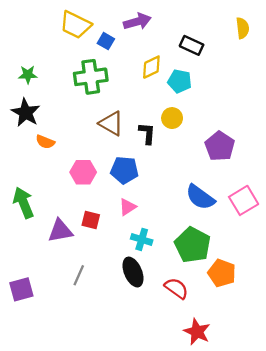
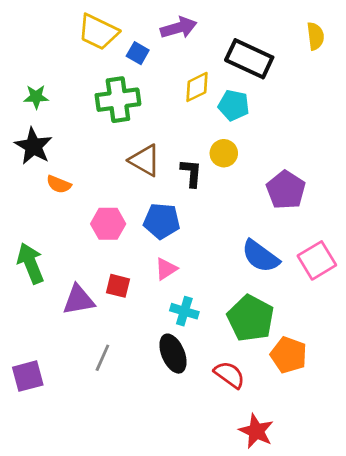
black rectangle: (192, 45) -> (249, 59), size x1.5

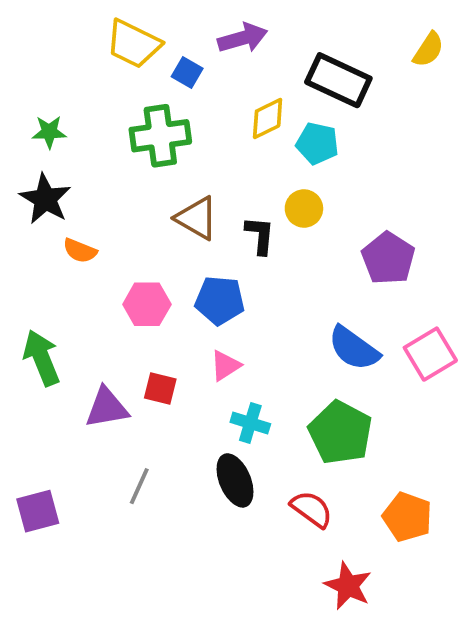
yellow semicircle: (315, 36) -> (428, 50), turned 40
orange pentagon: (289, 355) -> (407, 517), moved

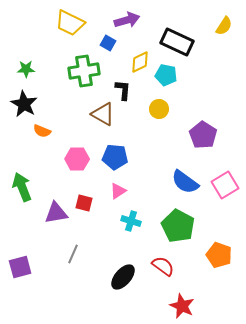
blue square: (187, 73) -> (108, 43), moved
black L-shape: (260, 235) -> (123, 90), moved
black ellipse: (235, 480) -> (123, 277), moved, turned 64
orange pentagon: (407, 517) -> (219, 255), moved

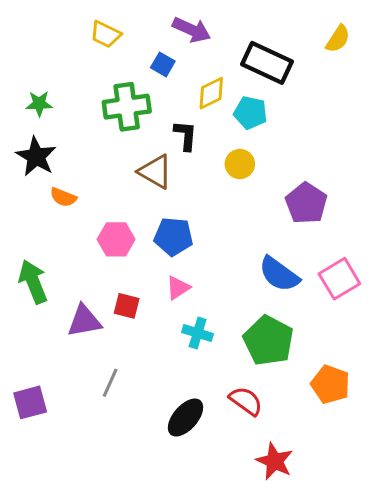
purple arrow: (127, 20) -> (192, 30), turned 40
yellow trapezoid: (70, 23) -> (106, 34), size x0.7

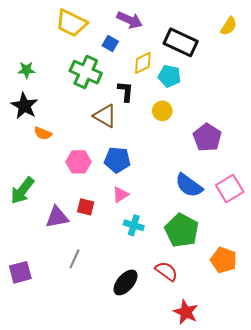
yellow trapezoid: (106, 34) -> (71, 23), size x1.5
green cross: (127, 107) -> (86, 72), turned 32
green arrow: (33, 282) -> (22, 191), turned -120

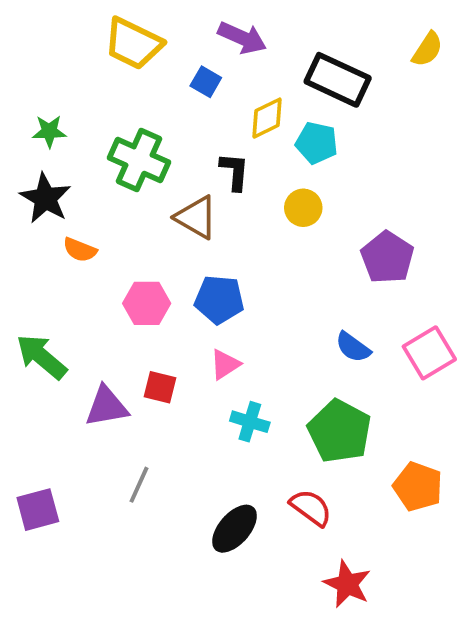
green cross: (86, 72) -> (139, 160), moved
blue semicircle: (189, 185) -> (353, 347), size x0.7
green arrow: (22, 191) -> (42, 357), turned 92

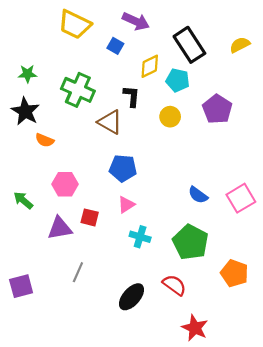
yellow semicircle: (427, 49) -> (240, 45), moved, turned -150
black rectangle: (338, 80) -> (189, 45), turned 32
purple pentagon: (387, 257) -> (217, 109), moved
pink hexagon: (147, 303) -> (65, 184), moved
green arrow: (42, 357) -> (23, 200), size x0.7

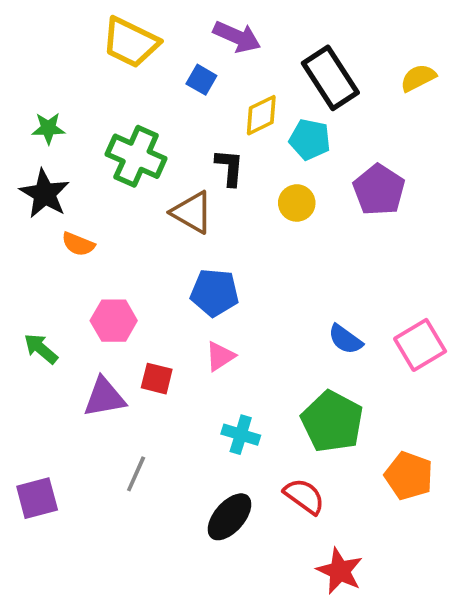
cyan cross: (140, 237) -> (241, 435), moved

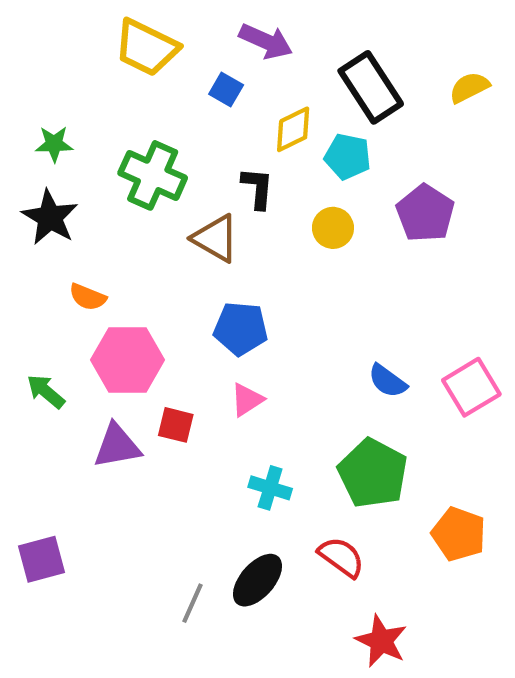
orange semicircle: (78, 244) -> (88, 297), moved
pink hexagon: (114, 321) -> (127, 360), size x1.4
gray line: (136, 474) -> (192, 603), moved

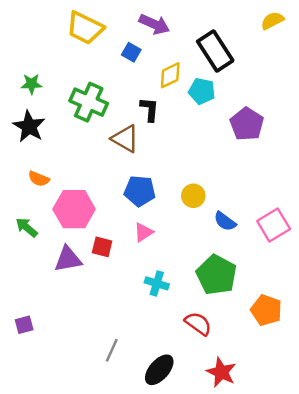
yellow semicircle: (469, 87) -> (272, 21), moved
yellow circle: (333, 228) -> (193, 196), moved
orange semicircle: (88, 297) -> (39, 179), moved
purple square: (42, 559) -> (24, 325), size x0.7
black ellipse: (258, 580) -> (159, 370), moved

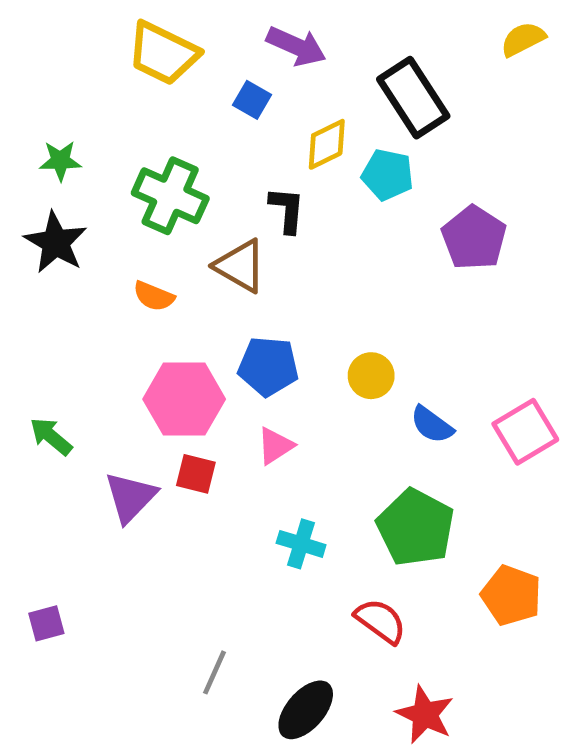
orange semicircle: (39, 179) -> (154, 296), moved
pink hexagon: (74, 209) -> (184, 399), moved
purple triangle: (68, 259) -> (130, 497), turned -36

